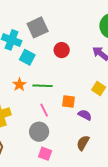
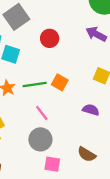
orange square: (69, 101) -> (60, 82), moved, turned 32
brown semicircle: (83, 143) -> (87, 154), moved, turned -77

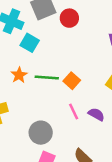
red circle: (50, 38) -> (69, 18), moved
pink line: (42, 113) -> (74, 112), moved

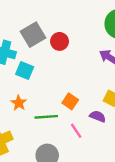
green line: (47, 78) -> (46, 117), moved
purple semicircle: (96, 114) -> (98, 116), moved

